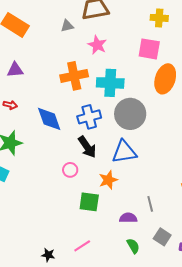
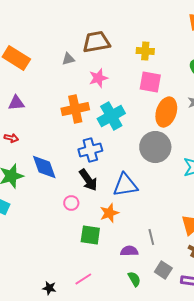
yellow cross: (159, 18) -> (145, 51), moved
pink star: (97, 45) -> (98, 78), turned 30
cyan cross: (110, 83) -> (111, 116), turned -32
gray circle: (130, 114) -> (155, 147), moved
blue diamond: (49, 119) -> (44, 167), moved

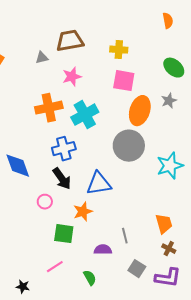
pink line: (83, 279) -> (55, 267), moved
green semicircle: (134, 279) -> (90, 278), moved

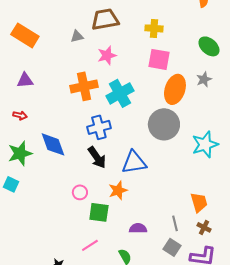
pink circle: (45, 202) -> (80, 192), moved
gray line: (125, 236) -> (175, 223), moved

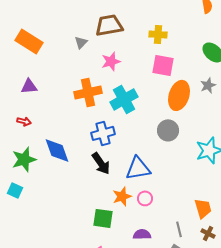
gray triangle: (77, 36) -> (81, 42), turned -32
gray circle: (164, 124) -> (168, 130), size x0.7
pink circle: (80, 192) -> (145, 198), moved

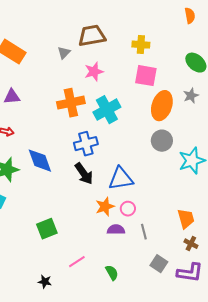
gray circle: (168, 130) -> (162, 141), moved
green square: (103, 218) -> (47, 229), moved, turned -30
gray line: (179, 229) -> (144, 232), moved
purple semicircle: (142, 234) -> (116, 230), moved

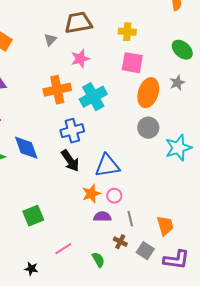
orange trapezoid: (186, 219) -> (165, 226), moved
brown cross: (191, 244) -> (120, 242), moved

